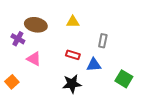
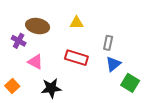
red rectangle: (73, 55) -> (76, 58), size x1.5
blue triangle: (94, 65) -> (113, 64), moved, turned -35
black star: (72, 84) -> (51, 88), moved

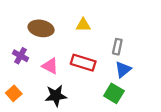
purple cross: (19, 41) -> (21, 56), moved
pink triangle: (35, 62) -> (50, 66), moved
green square: (130, 83) -> (114, 93), moved

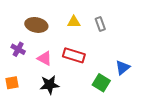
gray rectangle: (117, 47) -> (100, 24), moved, turned -32
blue triangle: (123, 69) -> (123, 68), moved
orange square: (14, 93) -> (12, 83), turned 32

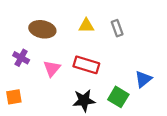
pink triangle: (44, 58) -> (52, 68), turned 42
black star: (50, 85) -> (84, 100), moved

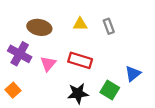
purple cross: (21, 58) -> (20, 54), size x1.5
orange square: (14, 97) -> (13, 90), turned -32

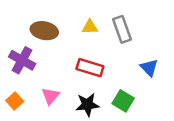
gray rectangle: (109, 26) -> (122, 29), size x1.5
pink triangle: (48, 64) -> (50, 96), moved
blue triangle: (133, 74) -> (149, 68), moved, turned -35

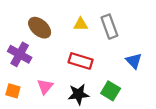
brown ellipse: (44, 31) -> (40, 28), turned 30
orange square: (15, 101) -> (13, 91), turned -32

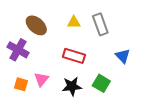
orange square: (13, 91) -> (21, 84), moved

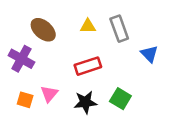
red rectangle: (74, 56) -> (88, 66), turned -35
blue triangle: (123, 56) -> (149, 54), moved

